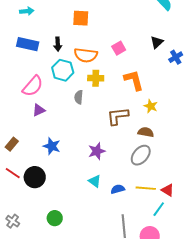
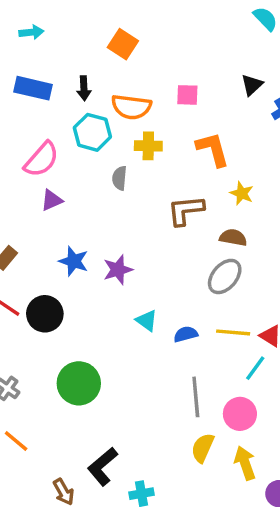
orange square: (81, 18) -> (123, 44), turned 30
pink square: (119, 48) -> (187, 95), turned 32
purple star: (97, 151) -> (118, 270), moved
green circle: (55, 218) -> (79, 383), size x1.6

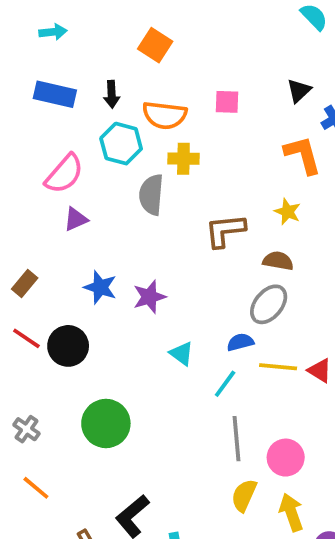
orange L-shape: (213, 149) -> (303, 155), moved
gray semicircle: (119, 178) -> (151, 195), size x1.5
blue semicircle: (186, 334) -> (240, 342), moved
cyan line: (255, 368) -> (225, 384), moved

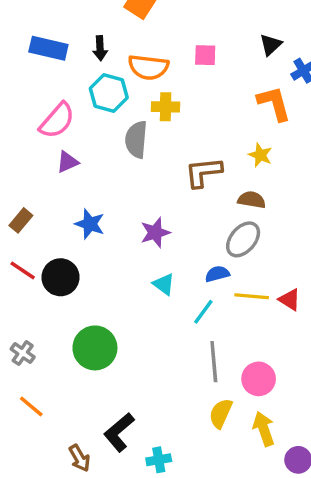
purple star: (149, 297) -> (155, 233), moved

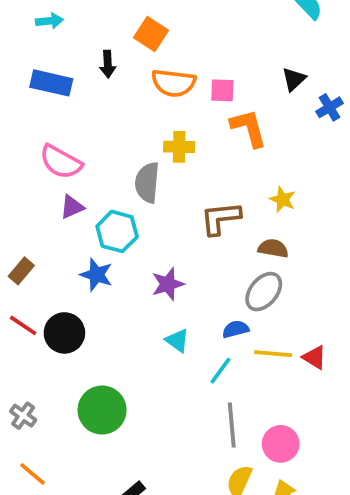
black arrow: (100, 48) -> (108, 64), moved
orange semicircle: (148, 67) -> (173, 83), moved
cyan hexagon: (109, 93) -> (117, 231), moved
orange L-shape: (274, 103) -> (249, 128), moved
pink semicircle: (57, 121) -> (61, 162), turned 78

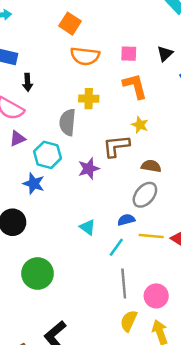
black arrow: (108, 64) -> (27, 82), moved
pink square: (222, 90) -> (129, 54), moved
yellow star: (283, 199) -> (140, 125), moved
purple star: (168, 284) -> (89, 169), moved

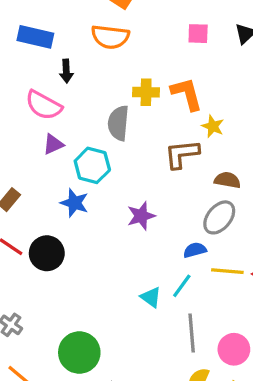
orange semicircle: (85, 56) -> (110, 37), moved
orange L-shape: (135, 86) -> (187, 94), moved
purple star: (89, 169) -> (141, 216), moved
cyan triangle: (87, 227) -> (151, 297), moved
green circle: (37, 273) -> (79, 353), moved

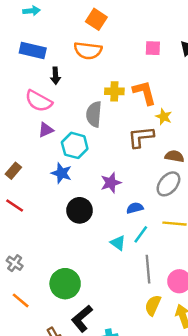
blue semicircle: (195, 250) -> (135, 208), moved
black circle: (47, 253) -> (80, 210), moved

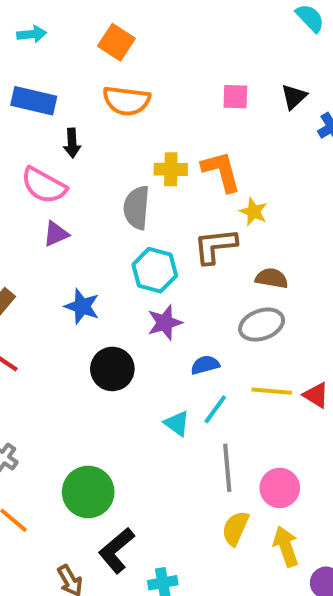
orange square: (96, 19) -> (116, 42), moved
cyan hexagon: (75, 145) -> (155, 270), moved
gray ellipse: (168, 184) -> (262, 325), turned 30

